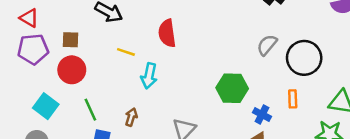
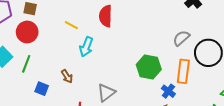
orange rectangle: (293, 99) -> (183, 71), moved, size x1.6
green line: (90, 110) -> (26, 64), moved, turned 36
brown arrow: (131, 117) -> (67, 76), turned 120

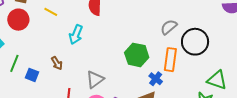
yellow line: (71, 25) -> (51, 12), moved
green line: (26, 64) -> (14, 63), moved

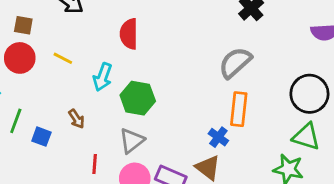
yellow line: (51, 12) -> (63, 58), moved
gray semicircle: (169, 27) -> (235, 63), size x1.4
black circle: (195, 42) -> (309, 94), moved
green hexagon: (137, 55) -> (138, 98), moved

